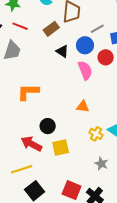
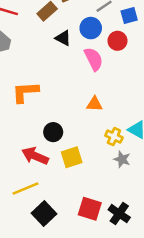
gray star: (101, 164) -> (122, 159), moved

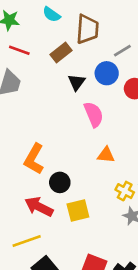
black triangle: (63, 38) -> (77, 82), turned 35
pink semicircle: (94, 59) -> (94, 114), moved
orange L-shape: (25, 92) -> (34, 159), moved, turned -60

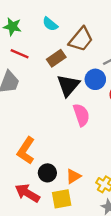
brown trapezoid: (87, 29) -> (81, 39), turned 32
black triangle: (77, 82) -> (68, 85), size x1.5
orange triangle: (106, 155) -> (73, 176), moved, turned -42

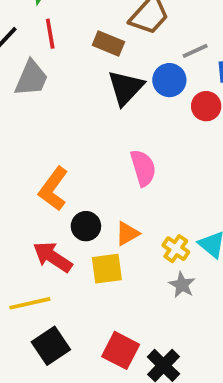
red line: (20, 54) -> (50, 34), turned 54
brown rectangle: (56, 58) -> (108, 44), turned 54
pink semicircle: (81, 115) -> (143, 168), moved

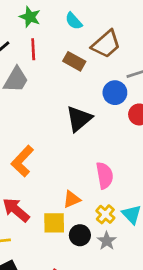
black triangle: (126, 88) -> (79, 119), moved
pink semicircle: (143, 168) -> (105, 175), moved
black circle: (86, 226) -> (80, 235), moved

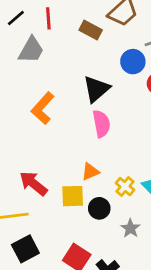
orange L-shape: (22, 161) -> (43, 108), moved
pink semicircle: (105, 175) -> (101, 124), moved
gray star: (107, 241) -> (130, 228), moved

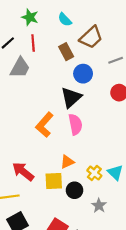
brown rectangle: (91, 30) -> (66, 52), turned 35
blue circle: (133, 62) -> (83, 74), moved
orange L-shape: (43, 108) -> (44, 125), moved

